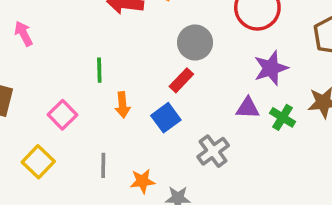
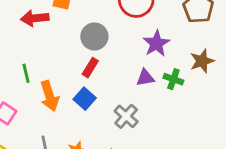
orange arrow: (123, 105) -> (49, 96), size x1.5

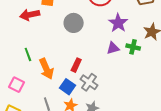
red rectangle: (90, 68) -> (76, 65), moved
blue square: (85, 99) -> (67, 87), moved
gray cross: (126, 116) -> (89, 82), moved

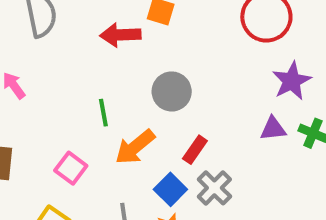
gray circle: (74, 23) -> (172, 91), moved
orange arrow: (46, 69) -> (135, 147), turned 65

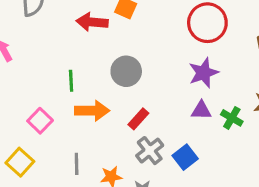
purple star: (292, 81) -> (203, 73), moved
orange arrow: (135, 147) -> (92, 111), turned -148
blue square: (170, 189) -> (185, 157), moved

